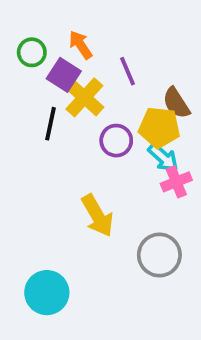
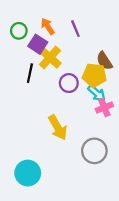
purple line: (127, 71) -> (75, 29), moved

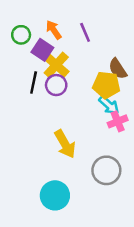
purple circle: (69, 83) -> (56, 85), moved
cyan circle: (28, 173) -> (55, 195), moved

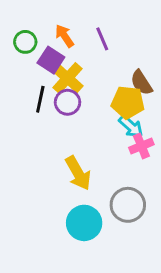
cyan circle: (55, 195) -> (84, 223), moved

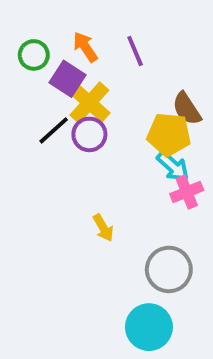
black line: (40, 99) -> (54, 130), turned 36
yellow arrow: (78, 173) -> (103, 228), size x0.6
cyan circle: (84, 223) -> (149, 327), moved

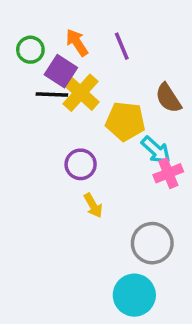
black line: (54, 130) -> (52, 94), moved, turned 44
purple circle: (89, 134) -> (81, 164), moved
yellow pentagon: (169, 134) -> (125, 121), moved

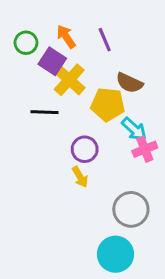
black line: (52, 94) -> (45, 112), moved
brown semicircle: (168, 98) -> (129, 83), moved, turned -32
purple circle: (81, 164) -> (85, 149), moved

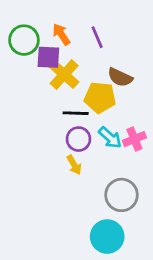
green circle: (26, 43) -> (24, 40), size x1.4
purple square: (52, 61) -> (48, 57), turned -30
black line: (45, 112) -> (76, 113), moved
cyan arrow: (134, 129) -> (110, 138), moved

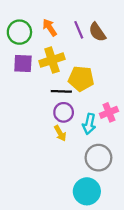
purple square: (48, 57) -> (23, 64), moved
yellow cross: (64, 74) -> (52, 60), turned 30
brown semicircle: (120, 77) -> (97, 32), moved, turned 30
cyan arrow: (110, 138) -> (89, 124), moved, turned 60

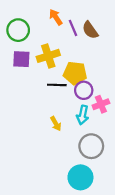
orange arrow: (50, 27) -> (56, 17), moved
purple circle: (64, 112) -> (84, 90), moved

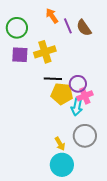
yellow pentagon: (75, 73) -> (62, 94), moved
pink cross: (101, 104) -> (85, 96), moved
yellow arrow: (56, 124) -> (60, 144), moved
cyan circle: (80, 177) -> (62, 165), moved

